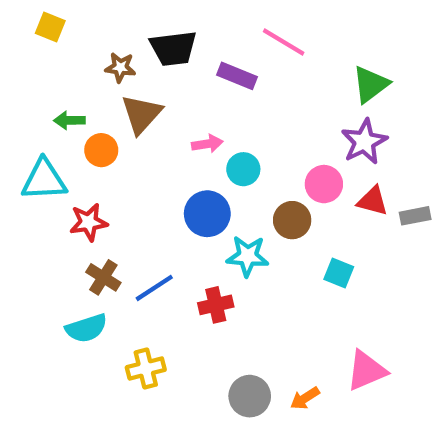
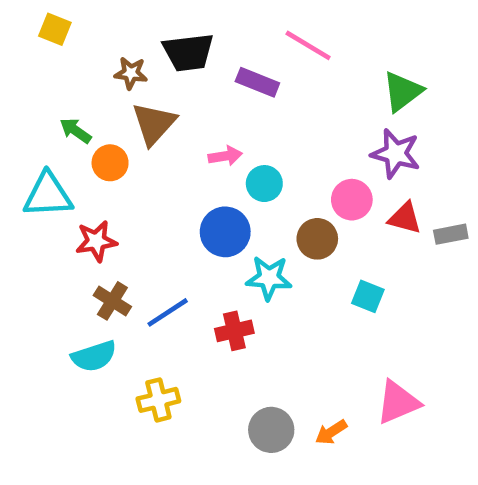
green arrow: (69, 120) -> (76, 131), turned 36
purple star: (364, 142) -> (396, 154), turned -30

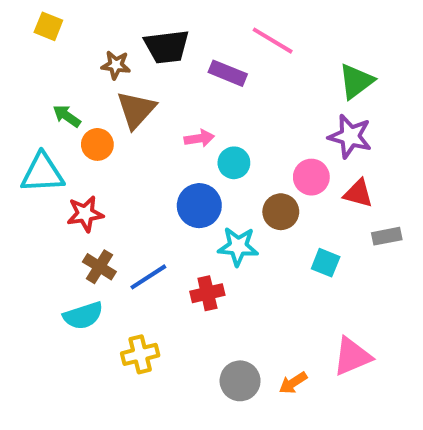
gray rectangle: (451, 234) -> (387, 236), moved

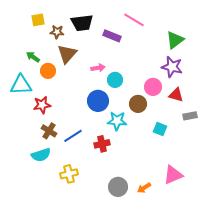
yellow square: (48, 26) -> (38, 20), moved, turned -32

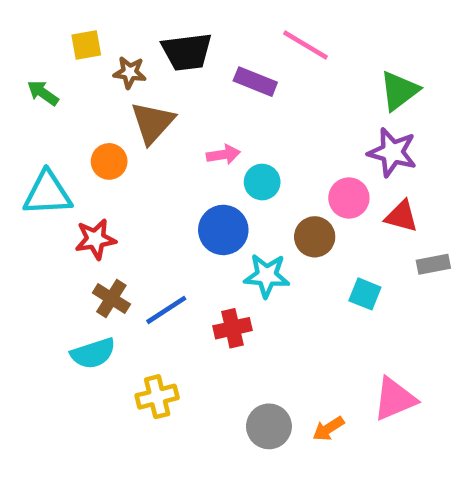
green arrow: (33, 57) -> (43, 93), moved

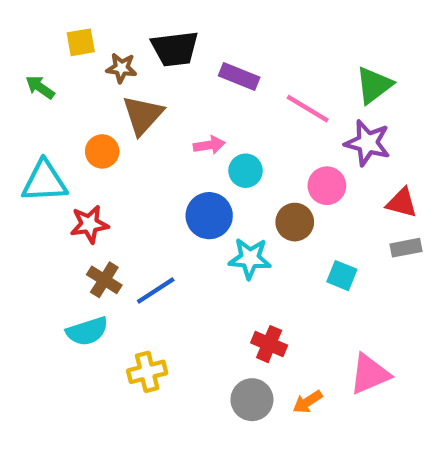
pink line: (306, 45) -> (308, 109), moved
red triangle: (401, 216) -> (402, 203), moved
red cross: (232, 328) -> (269, 344), moved, turned 36

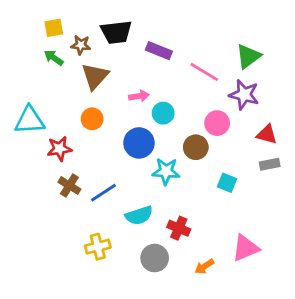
green arrow: (40, 87) -> (54, 58), moved
orange circle: (102, 151) -> (92, 119), moved
cyan semicircle: (87, 331) -> (139, 215), moved
gray circle: (252, 400) -> (155, 258), moved

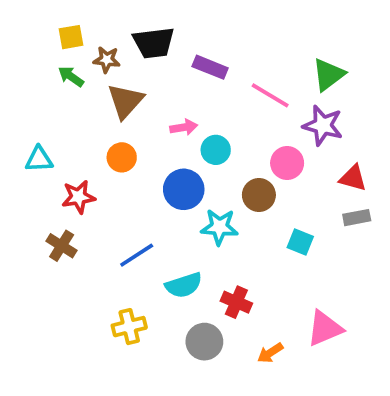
cyan triangle: (30, 120) -> (39, 159), size x0.7
brown cross: (69, 186) -> (62, 246), moved

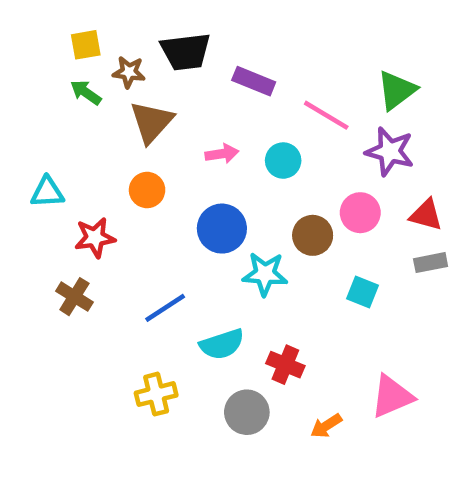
cyan circle: (216, 150) -> (283, 161), moved
pink circle: (287, 163) -> (360, 213), moved

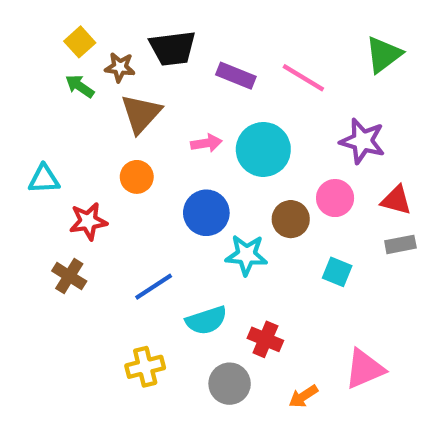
yellow square: (86, 45) -> (80, 42), turned -32
green triangle: (397, 90) -> (384, 55), moved
pink line: (326, 115) -> (303, 78), moved
cyan circle: (283, 161) -> (263, 149), size x1.6

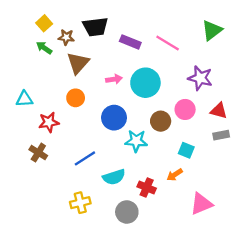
orange arrow: (303, 396) -> (175, 175), moved

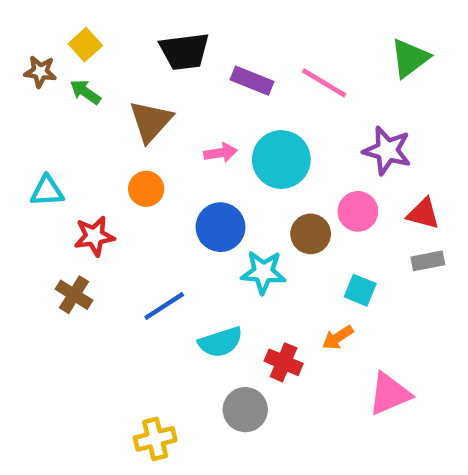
brown star: (66, 37) -> (40, 72), moved
yellow cross: (80, 203) -> (155, 439), moved

